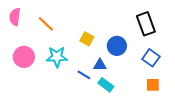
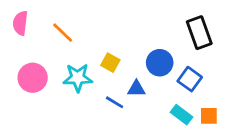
yellow square: (87, 39) -> (110, 63), moved
blue square: (151, 58) -> (190, 79), moved
cyan rectangle: (106, 85) -> (182, 115), moved

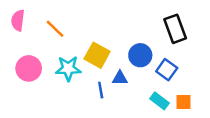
yellow square: (110, 63) -> (97, 55), size x1.5
blue line: (115, 102) -> (101, 90), turned 49

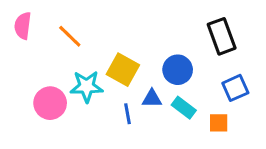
pink circle: (29, 68) -> (50, 103), moved
blue square: (167, 70) -> (235, 88), moved, turned 30
cyan rectangle: (159, 101) -> (184, 108), moved
orange square: (183, 102) -> (219, 123), moved

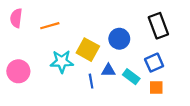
orange line: (70, 36) -> (50, 26), turned -60
blue circle: (178, 70) -> (119, 39), moved
blue square: (235, 88) -> (154, 63), moved
pink circle: (50, 103) -> (18, 71), moved

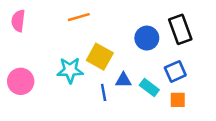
orange line: (50, 26) -> (79, 17), moved
blue circle: (119, 39) -> (147, 38), moved

